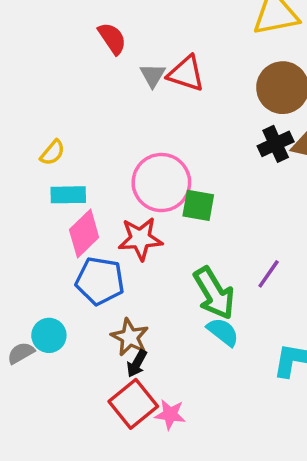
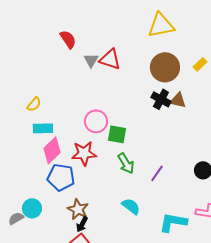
black cross: (276, 144) -> (161, 99), turned -36
pink circle: (161, 183) -> (96, 121), size x0.7
green arrow: (214, 293) -> (126, 163), moved, size x0.7

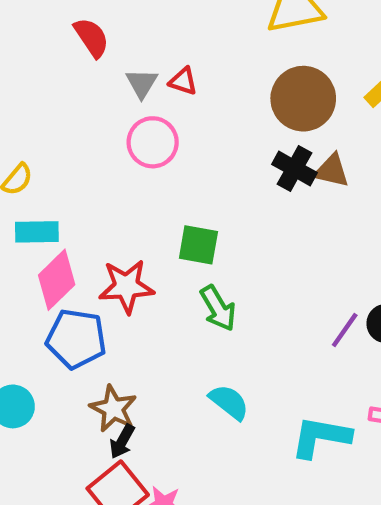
red triangle: (110, 59) -> (183, 81), size x0.6
pink circle: (96, 121) -> (153, 142), moved
purple line: (157, 173) -> (345, 330), moved

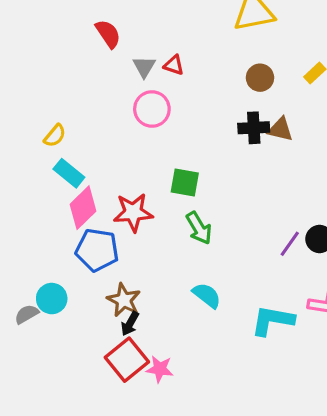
brown circle: (303, 99) -> (260, 78), size x0.6
black cross: (295, 168) -> (254, 128), turned -32
cyan rectangle: (37, 232) -> (69, 173), turned 40

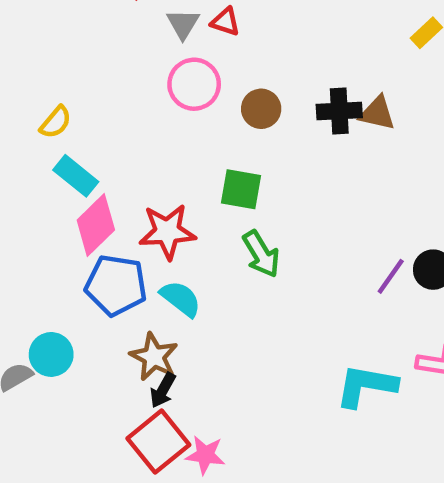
brown circle: (260, 78) -> (261, 109), moved
cyan semicircle: (207, 295) -> (181, 299), moved

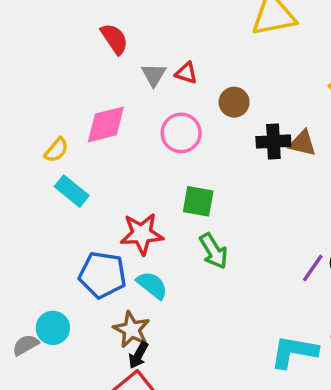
pink circle: (194, 84) -> (181, 133), moved
brown circle: (261, 109) -> (234, 102), moved
pink diamond: (96, 225) -> (106, 124), moved, turned 30

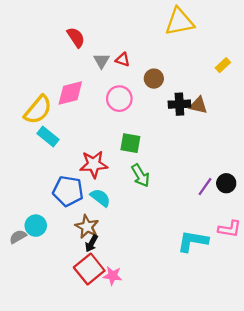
yellow semicircle: (56, 150) -> (38, 110), size x1.8

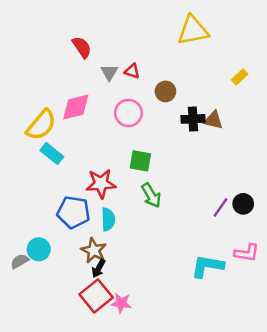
cyan semicircle: (100, 198) -> (108, 219), turned 50

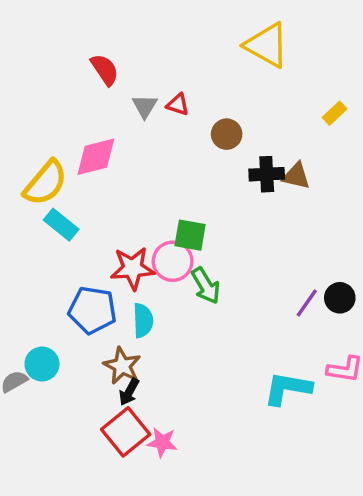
yellow triangle: (193, 30) -> (267, 45), turned 40
pink circle: (128, 113) -> (173, 261), moved

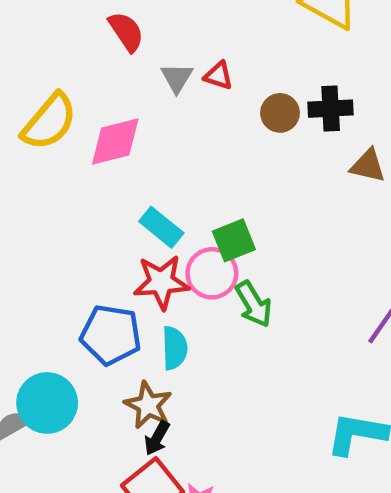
black cross: (267, 174) -> (331, 109), moved
yellow semicircle: (45, 183) -> (49, 122), moved
cyan rectangle: (61, 225) -> (161, 227), moved
green square: (190, 235) -> (234, 240), turned -32
cyan circle: (42, 364) -> (47, 403), size x1.4

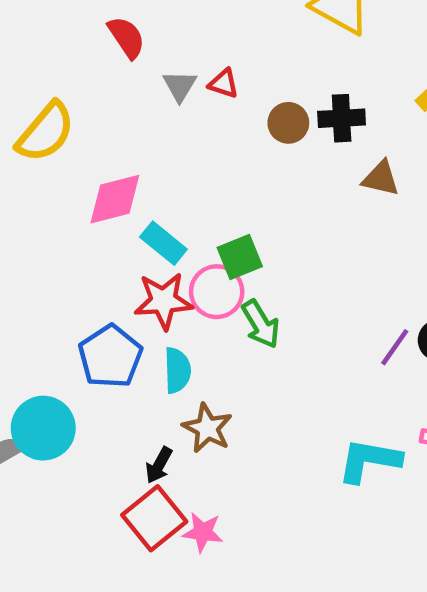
pink diamond: (115, 141) -> (115, 199), moved
blue pentagon: (111, 335) -> (110, 356), turned 30
brown star: (148, 405) -> (207, 428), moved

